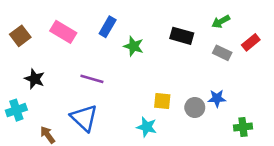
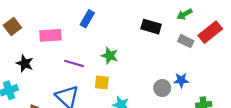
pink rectangle: (63, 32) -> (50, 35), moved, turned -35
red rectangle: (251, 42) -> (210, 32), size x1.5
green star: (134, 46) -> (110, 56), moved
yellow square: (162, 101) -> (102, 82), moved

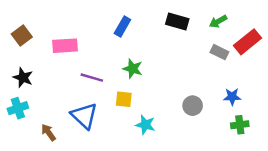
blue rectangle: (87, 19) -> (122, 27), moved
black rectangle: (151, 27) -> (177, 21), moved
black star: (25, 63) -> (23, 78), moved
blue star: (181, 80) -> (232, 97), moved

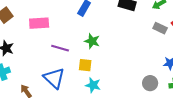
gray circle: (193, 106) -> (150, 83), moved
cyan star: (145, 125) -> (93, 85), moved

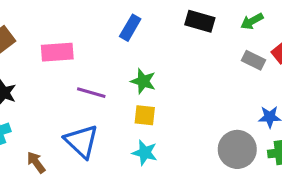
yellow square: (85, 65) -> (145, 115), moved
gray circle: (150, 83) -> (237, 149), size x1.5

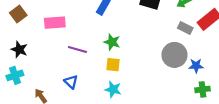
blue triangle: (82, 141) -> (71, 82), size x0.6
gray circle: (237, 149) -> (174, 55), moved

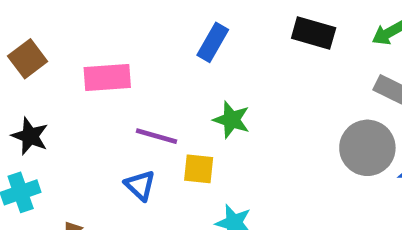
yellow square: (113, 65) -> (199, 169), moved
blue triangle: (71, 82) -> (140, 185), moved

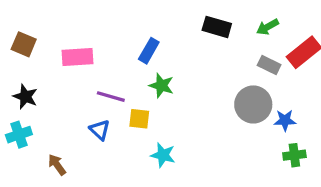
blue rectangle: (213, 42) -> (149, 51), moved
brown square: (28, 59) -> (24, 44), turned -30

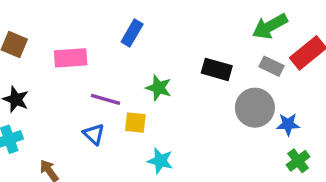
black rectangle: (217, 27) -> (217, 69), moved
green arrow: (268, 27) -> (270, 26), size x1.5
blue rectangle: (149, 51) -> (132, 33), moved
green cross: (294, 155) -> (298, 161), turned -30

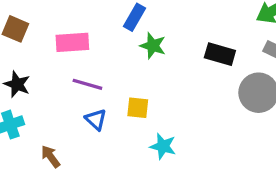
green star: (159, 88) -> (153, 46), moved
purple line: (106, 99) -> (87, 84), moved

